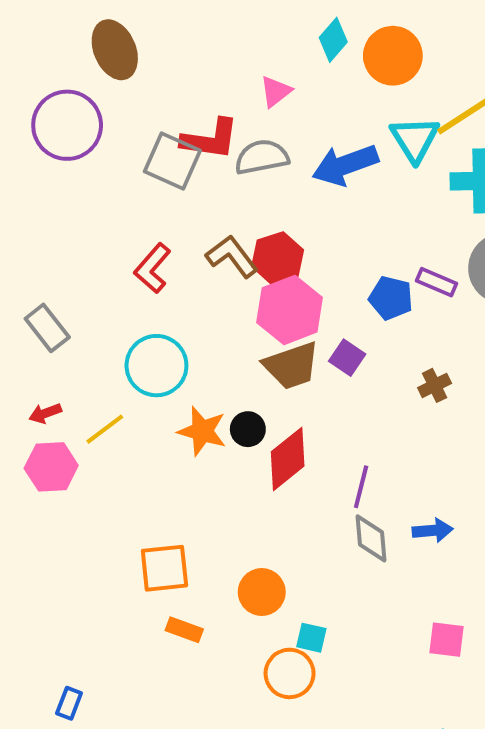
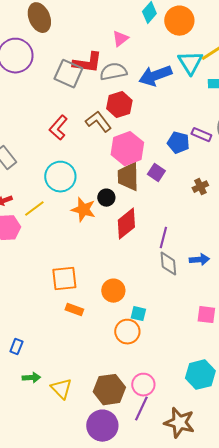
red hexagon: (278, 258) -> (119, 105), moved
brown trapezoid: (292, 366) -> (128, 177), turned 108
black circle: (248, 429) -> (106, 198), moved

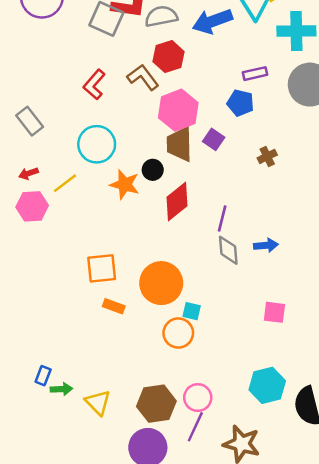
purple rectangle: (201, 135) -> (255, 74), moved, turned -36
orange circle: (113, 291) -> (161, 283), size x1.5
blue rectangle: (16, 347) -> (43, 376), moved

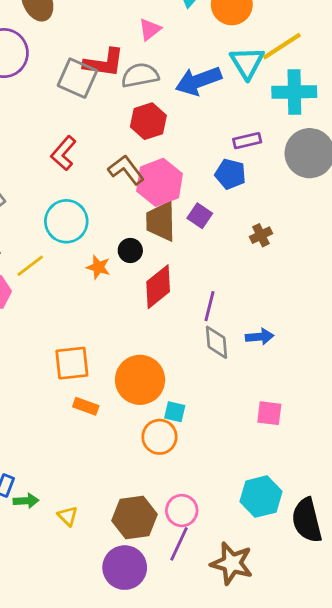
brown L-shape: (143, 77) -> (126, 170), moved
orange star: (125, 184) -> (98, 267), size x0.7
yellow triangle: (98, 402) -> (68, 516), size x0.7

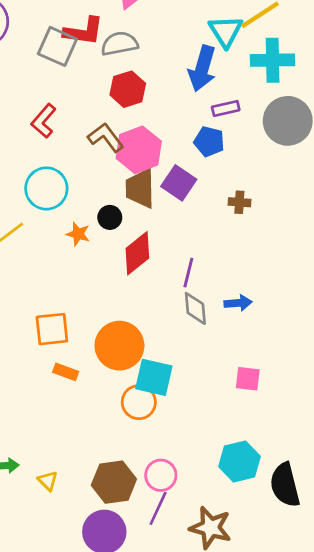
blue arrow: (198, 81) -> (202, 68), moved, turned -54
purple square: (200, 216) -> (179, 183), size x1.4
brown cross: (261, 235) -> (239, 202), turned 30
cyan square: (175, 412) -> (154, 377), size x1.8

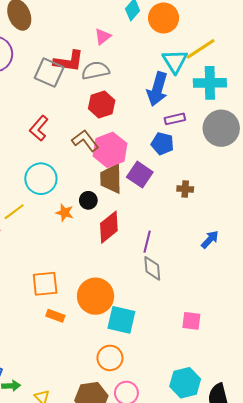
blue arrow: (238, 303) -> (210, 239), moved, turned -42
orange circle: (139, 402) -> (110, 358), moved

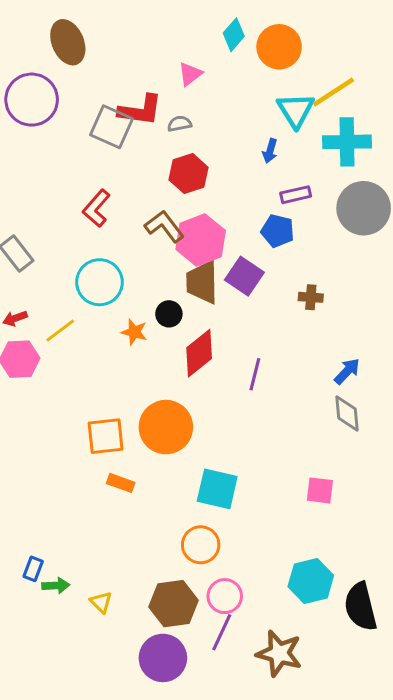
gray semicircle: (96, 70) -> (179, 124), size x0.6
blue arrow: (157, 89) -> (270, 151), size x0.5
gray diamond: (152, 268) -> (347, 413), moved
orange circle: (96, 296) -> (166, 427), moved

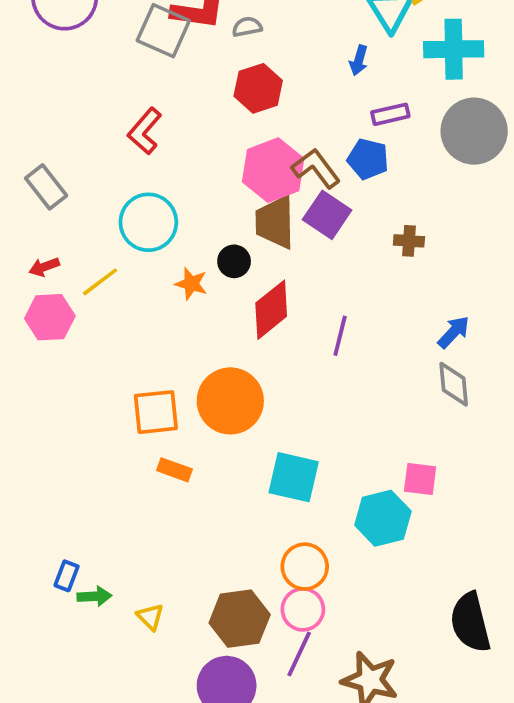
brown L-shape: (164, 226) -> (316, 168), moved
orange circle: (201, 545) -> (305, 567), moved
cyan hexagon: (311, 581) -> (383, 518), moved

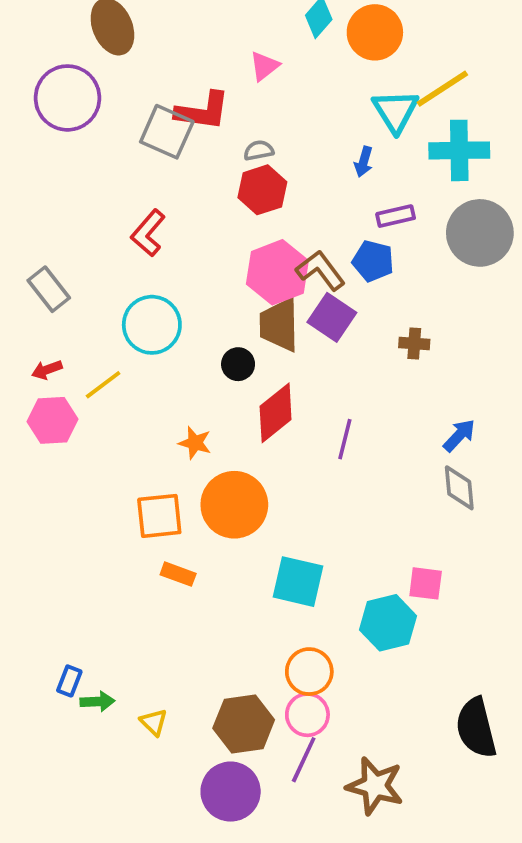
gray semicircle: (247, 27) -> (259, 150), moved
orange star: (191, 284) -> (195, 443), moved

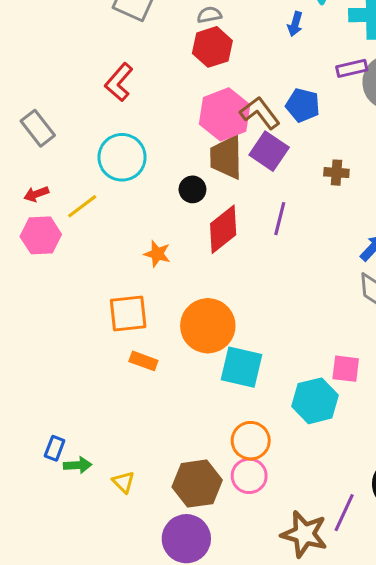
purple rectangle: (396, 216) -> (352, 68), moved
purple line: (345, 439) -> (280, 219), moved
orange circle: (234, 505) -> (208, 326), moved
purple line: (304, 760) -> (344, 513), moved

